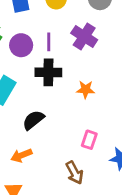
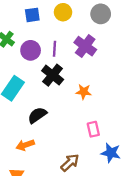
black cross: (48, 72) -> (53, 75), turned 35
pink rectangle: (89, 140) -> (93, 129), moved, turned -35
brown arrow: (75, 173) -> (70, 163), turned -108

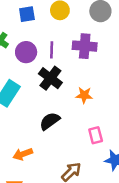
purple cross: (85, 46) -> (85, 46), turned -30
black semicircle: (37, 115) -> (50, 121), moved

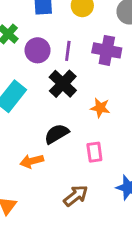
pink rectangle: (96, 135) -> (94, 152), moved
orange arrow: (23, 154) -> (32, 161), moved

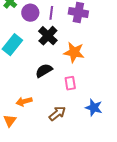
orange star: (100, 108) -> (74, 52), size x1.5
orange arrow: (32, 161) -> (24, 101), moved

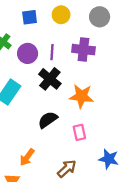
orange arrow: (24, 101) -> (27, 157), turned -35

